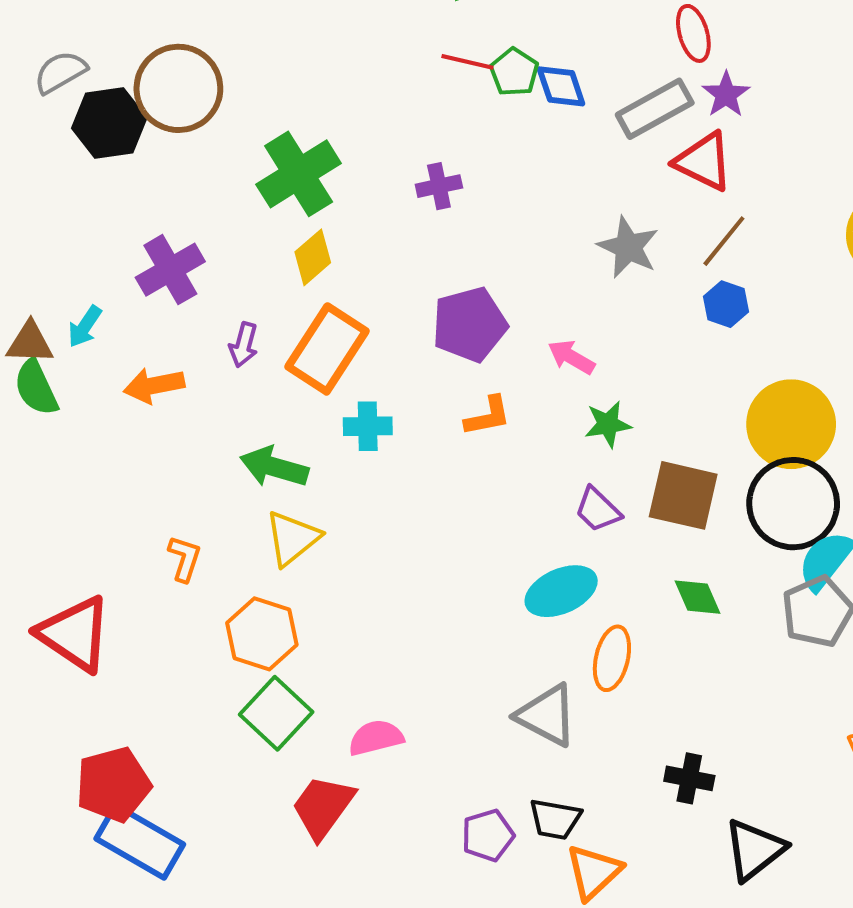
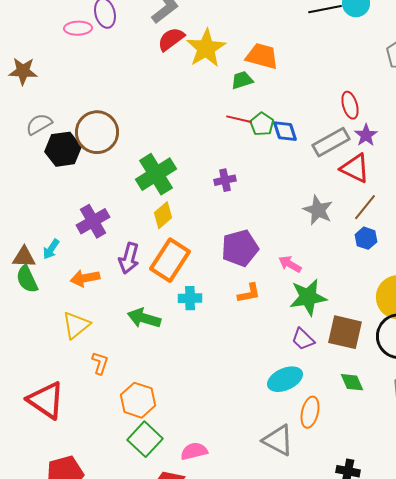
purple arrow: (244, 345) -> (129, 258), size x1.4
green star: (608, 424) -> (308, 297), size x1.6
yellow triangle: (292, 538) -> (76, 325), moved

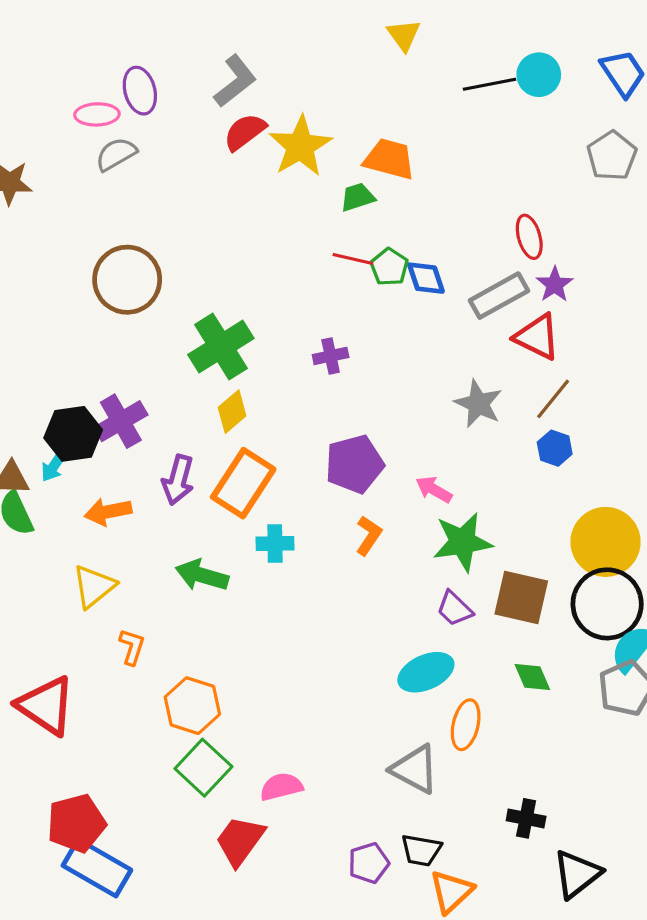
gray semicircle: (39, 124) -> (116, 154), moved
black hexagon: (63, 149) -> (73, 434), moved
orange L-shape: (249, 293) -> (369, 536), turned -45

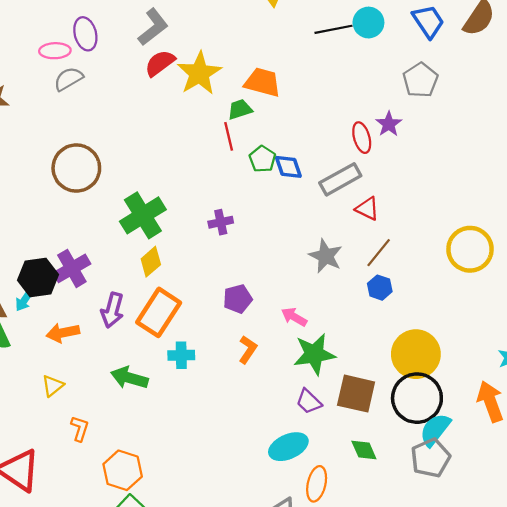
red line: (353, 259) -> (229, 136), moved, turned 64
purple star: (555, 284) -> (389, 124), moved
red triangle: (537, 337) -> (367, 209), size x0.7
purple pentagon: (354, 464) -> (238, 299), size x0.7
yellow triangle: (94, 586) -> (53, 386), size x0.7

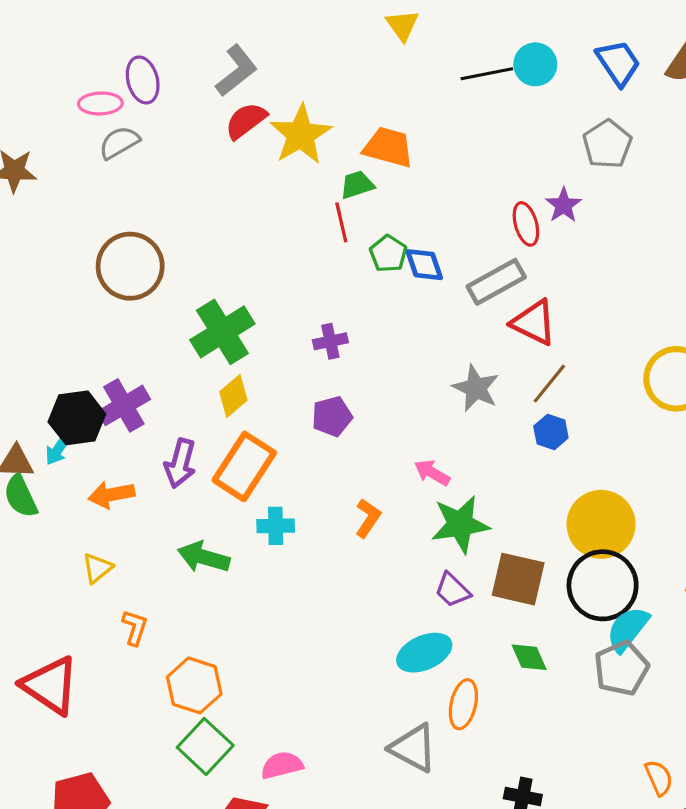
red triangle: (367, 209) -> (534, 322), size x1.4
purple pentagon: (238, 299) -> (332, 416), moved

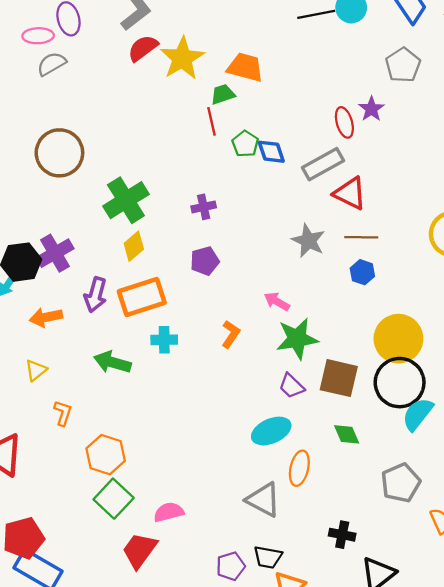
brown line: (549, 384) -> (361, 237), turned 52
orange rectangle: (244, 466) -> (142, 297), turned 39
gray pentagon: (621, 668) -> (401, 483), moved

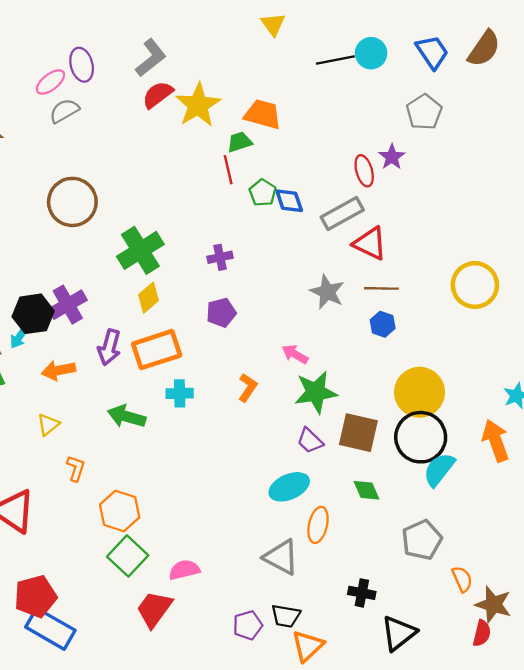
pink ellipse: (38, 36) -> (50, 82), turned -36

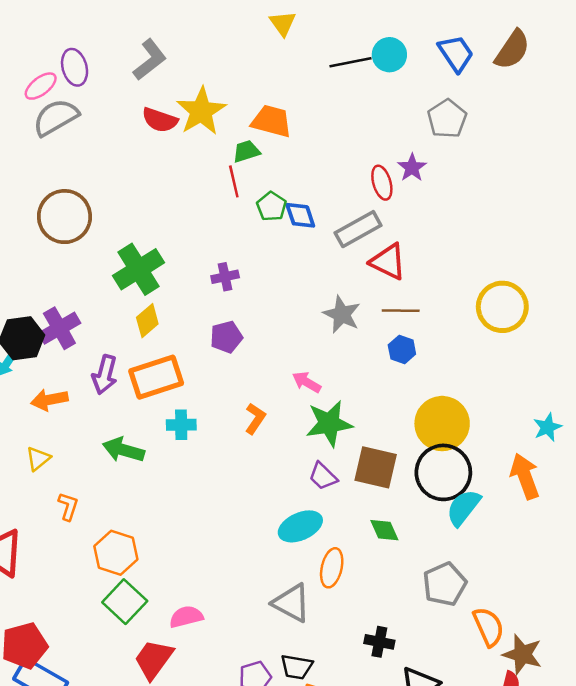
red semicircle: (158, 95) -> (160, 120), moved, turned -124
gray semicircle: (64, 111) -> (56, 117), size x1.4
orange semicircle: (462, 579) -> (489, 627), size x1.4

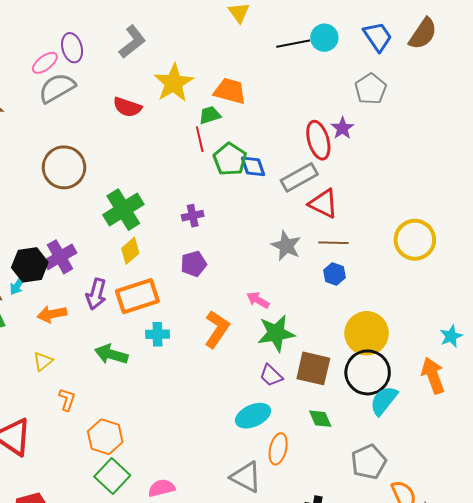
red semicircle: (160, 120) -> (127, 107), moved
red ellipse: (382, 183) -> (318, 140), size x1.4
green pentagon: (271, 206) -> (230, 159), size x1.4
orange L-shape: (255, 419) -> (217, 329), size x1.5

